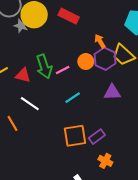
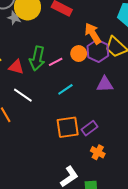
orange arrow: (100, 41) -> (93, 33), size x1.5
green arrow: (44, 67) -> (37, 58), turned 30

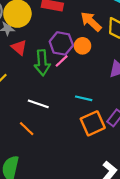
purple hexagon: (98, 51) -> (61, 43), moved
red triangle: (16, 67) -> (19, 47), moved, turned 42
cyan line: (65, 89) -> (84, 98), moved, turned 63

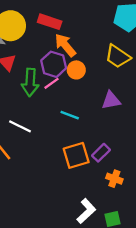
orange arrow: (91, 22) -> (65, 45), moved
cyan line: (84, 98) -> (70, 115), moved

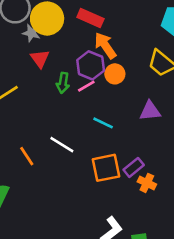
green arrow: (30, 82) -> (63, 83), size x0.7
white line: (20, 126) -> (62, 145), moved
orange cross: (114, 179) -> (147, 183), moved

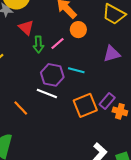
red triangle: (40, 59) -> (26, 28), moved
purple hexagon: (91, 65) -> (52, 75), moved

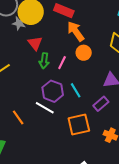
pink line: (57, 43) -> (62, 63), turned -32
cyan line: (76, 70) -> (76, 90), turned 35
purple rectangle: (107, 101) -> (101, 104), moved

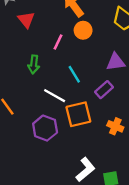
green arrow: (44, 61) -> (34, 64), moved
purple hexagon: (53, 91) -> (45, 128), moved
white line: (45, 108) -> (55, 96), moved

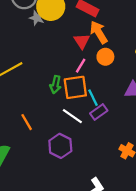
red triangle: (26, 20) -> (82, 41), moved
purple rectangle: (104, 90) -> (99, 112), moved
orange square: (78, 114) -> (75, 87), moved

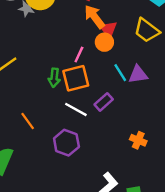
red triangle: (82, 41) -> (108, 29), moved
cyan line: (93, 98) -> (120, 73), moved

